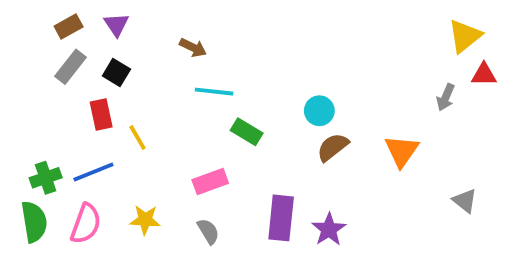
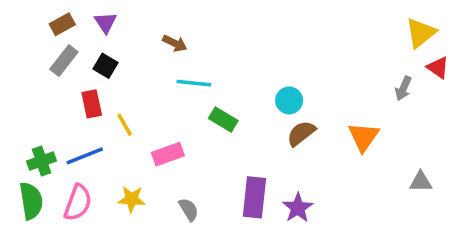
red triangle: (484, 74) -> (438, 68), turned 35
pink rectangle: (210, 182) -> (168, 154), moved
gray triangle: (465, 201) -> (421, 182), turned -40

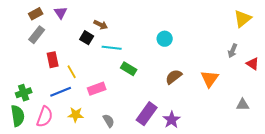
black square: (106, 66) -> (87, 38), moved
red triangle: (438, 68) -> (253, 64), moved
cyan circle: (289, 100) -> (165, 39), moved
blue line: (85, 156) -> (61, 92), moved
purple rectangle: (254, 197) -> (147, 114), turned 30

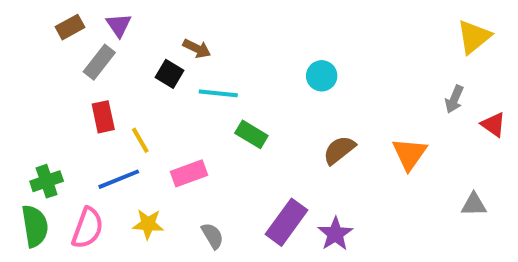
gray rectangle: (37, 35) -> (99, 62), moved

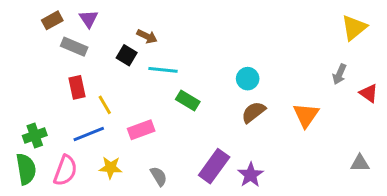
gray rectangle: (99, 62) -> (74, 47), turned 75
cyan circle: (322, 76) -> (248, 79), moved
gray triangle: (474, 205) -> (360, 163), moved

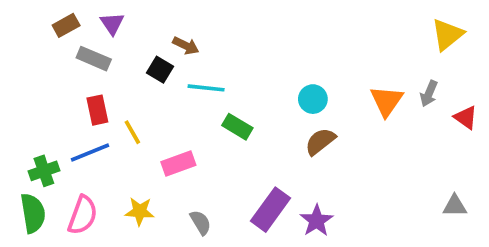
orange triangle: (306, 115) -> (387, 101), moved
blue line: (89, 134) -> (90, 152), moved

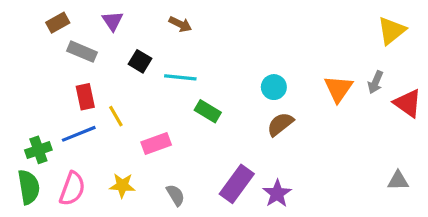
purple triangle: (112, 24) -> (113, 21), moved
brown arrow: (186, 46) -> (180, 24), moved
red triangle: (466, 117) -> (408, 103), size x1.4

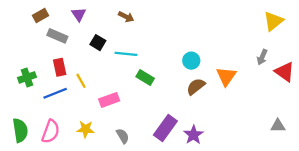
orange triangle: (338, 89) -> (226, 76), moved
green cross: (38, 150) -> (27, 77), moved

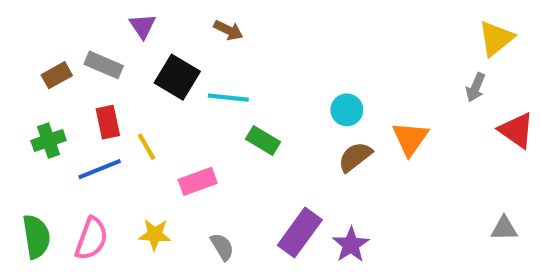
brown rectangle: (41, 16) -> (57, 75), moved
black square: (98, 43) -> (177, 77), size x1.5
gray arrow: (262, 57) -> (476, 87), moved

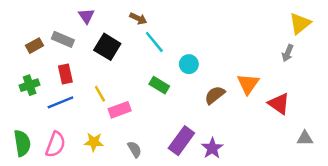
cyan line: (228, 98) -> (154, 42), moved, turned 45
cyan circle: (347, 110) -> (189, 64), moved
red triangle: (516, 130) -> (279, 104), moved
yellow line: (147, 147) -> (100, 94), moved

